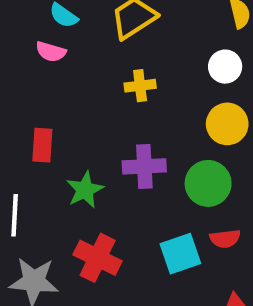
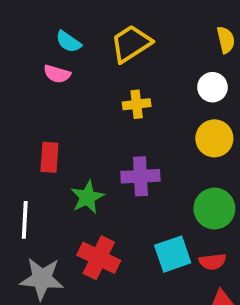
green circle: (208, 183) -> (214, 209), moved
red semicircle: (225, 239) -> (212, 262), moved

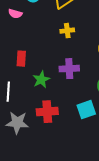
pink semicircle: (57, 74) -> (15, 14), moved
red cross: (99, 258) -> (47, 112), turned -30

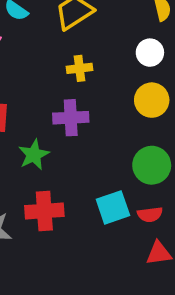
purple cross: (69, 69) -> (71, 118), moved

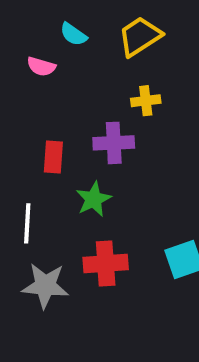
purple cross: (71, 118) -> (114, 143), moved

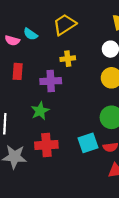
cyan semicircle: (73, 34) -> (30, 34), moved
red rectangle: (53, 157) -> (18, 71), moved

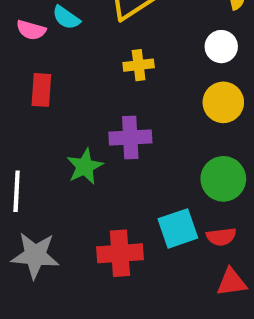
purple cross: (51, 81) -> (130, 138), moved
red cross: (46, 145) -> (120, 253), moved

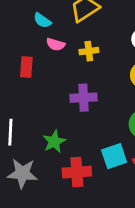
pink semicircle: (31, 30) -> (56, 44), moved
green star: (85, 166) -> (54, 141), moved

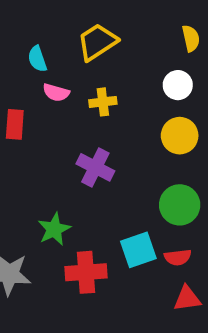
cyan semicircle: (42, 21) -> (37, 59), turned 36
purple cross: (84, 98) -> (95, 167), turned 30

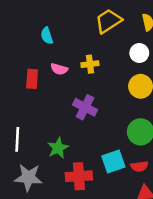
yellow trapezoid: (97, 42) -> (108, 21), moved
pink semicircle: (56, 93) -> (59, 69), moved

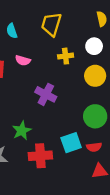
yellow trapezoid: (108, 21) -> (51, 24), moved, turned -40
yellow cross: (90, 64) -> (66, 56), moved

